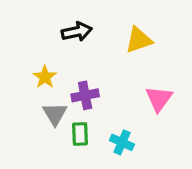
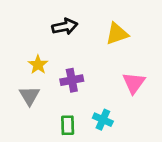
gray triangle: (55, 114) -> (30, 96), moved
green rectangle: (80, 134) -> (68, 125), moved

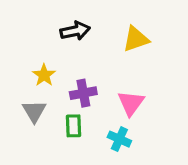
pink triangle: (134, 83) -> (131, 103), moved
green rectangle: (68, 125) -> (73, 126), moved

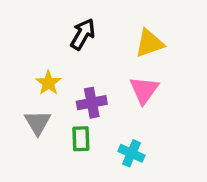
black arrow: (75, 31) -> (83, 34), turned -48
pink triangle: (131, 103) -> (144, 90), moved

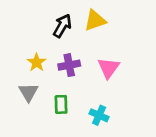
yellow triangle: (150, 43) -> (95, 20), moved
purple cross: (92, 103) -> (69, 65), moved

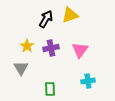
green rectangle: (61, 104) -> (50, 89), moved
cyan cross: (99, 115) -> (88, 81), moved, turned -32

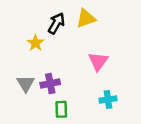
yellow star: (27, 46) -> (35, 43), moved
purple cross: (51, 48) -> (50, 83), moved

